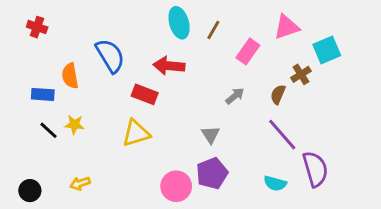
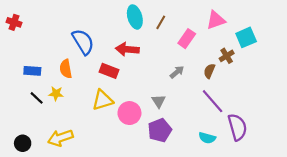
red cross: (37, 27) -> (14, 22), moved
orange semicircle: (70, 76) -> (66, 69), moved
yellow arrow: (80, 183) -> (60, 138), size x1.6
pink circle: (176, 186) -> (129, 113), moved

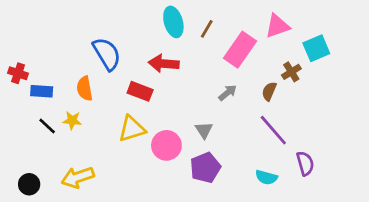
red cross: (14, 22) -> (18, 73), moved
pink rectangle: (187, 39) -> (240, 50), size x1.4
purple semicircle: (237, 127) -> (305, 163), size x0.7

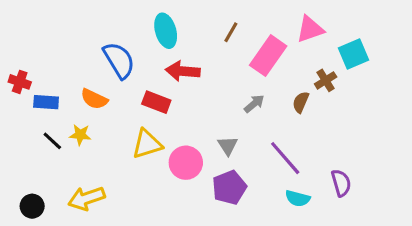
cyan ellipse: (173, 22) -> (166, 31), moved
orange semicircle: (85, 89) -> (94, 99), turned -55
purple line: (273, 130) -> (285, 158), moved

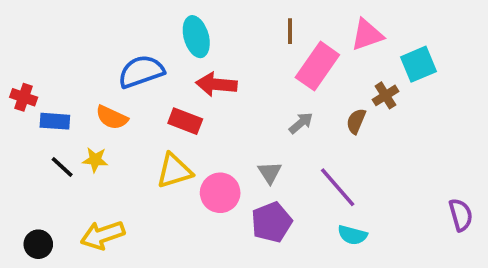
brown line: (231, 32) -> (290, 31), moved, turned -30
blue semicircle: (119, 60) -> (141, 72), turned -78
purple semicircle: (341, 183) -> (461, 215), moved

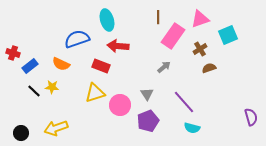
brown cross: (385, 95) -> (200, 49), moved
blue rectangle: (55, 121) -> (30, 66), turned -42
brown semicircle: (356, 121) -> (209, 68), moved, turned 48

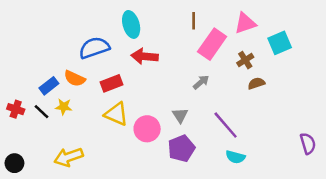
red cross: (13, 53) -> (16, 109), moved
blue rectangle: (30, 66) -> (49, 86), moved
red rectangle: (101, 66) -> (111, 83), moved, turned -42
yellow triangle: (95, 93) -> (116, 114), turned 40
black circle: (21, 133) -> (14, 163), moved

